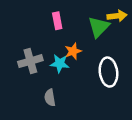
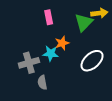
gray cross: (30, 61) -> (29, 63), moved
white ellipse: (108, 72) -> (92, 61), turned 55

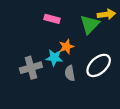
pink rectangle: (49, 17) -> (52, 19), turned -64
gray semicircle: (42, 82) -> (70, 73), moved

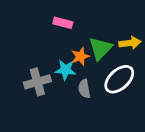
yellow arrow: (106, 14) -> (130, 43), moved
green triangle: (90, 24) -> (100, 48), moved

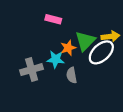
white ellipse: (119, 79) -> (101, 52), moved

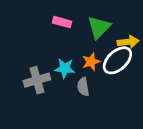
green triangle: (85, 41) -> (99, 27), moved
orange star: (68, 48) -> (91, 62), moved

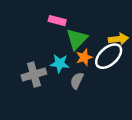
green triangle: (99, 27) -> (77, 39), moved
gray semicircle: (83, 87) -> (77, 81), turned 35

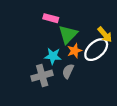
yellow arrow: (118, 39) -> (105, 34), turned 56
gray cross: (34, 75) -> (42, 76), moved

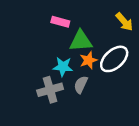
green triangle: (68, 34) -> (81, 41), turned 42
yellow arrow: (105, 34) -> (124, 22), moved

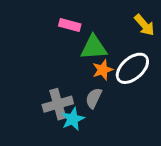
cyan star: (63, 67) -> (73, 119), moved, turned -30

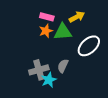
yellow arrow: (144, 25) -> (77, 17), moved, turned -77
orange star: (103, 70) -> (46, 31), moved

